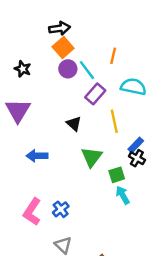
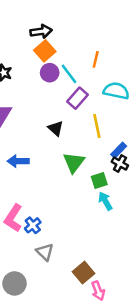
blue cross: (61, 209) -> (33, 225), moved

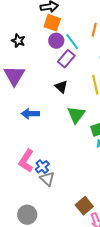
orange square: (45, 51) -> (52, 23), turned -30
purple rectangle: (77, 98) -> (66, 59), moved
gray triangle: (45, 252) -> (47, 179), moved

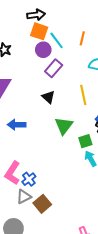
cyan line: (72, 42) -> (57, 40), moved
gray triangle: (47, 179) -> (24, 197), moved, turned 49
brown square: (84, 206) -> (42, 204), moved

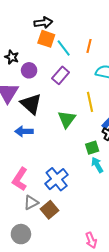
purple circle: (43, 50) -> (29, 70), moved
black triangle: (48, 97) -> (31, 104), moved, size x1.6
green triangle: (64, 126) -> (67, 119), moved
blue cross: (29, 179) -> (57, 179), moved, size x1.6

